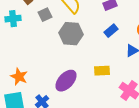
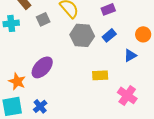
gray hexagon: (71, 34) -> (82, 35), moved
purple ellipse: (66, 81) -> (42, 67), moved

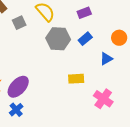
purple ellipse: (42, 67) -> (18, 87), moved

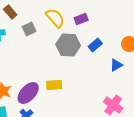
purple rectangle: (84, 13) -> (81, 19), moved
yellow rectangle: (76, 79) -> (54, 85), moved

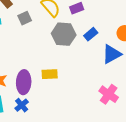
blue triangle: (116, 65) -> (112, 54), size x1.5
purple ellipse: (28, 93) -> (24, 82), turned -40

